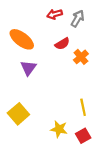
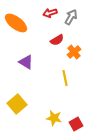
orange ellipse: (22, 39) -> (16, 23), moved
purple triangle: (28, 68) -> (26, 62), turned -35
yellow line: (83, 107) -> (65, 78), moved

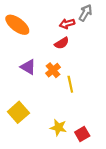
red arrow: (50, 13) -> (67, 24), moved
gray arrow: (71, 17) -> (85, 13), moved
orange cross: (74, 52) -> (53, 70), moved

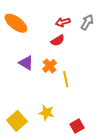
gray arrow: (85, 13) -> (87, 22), moved
yellow square: (18, 112) -> (17, 121), moved
yellow star: (58, 128) -> (46, 113), moved

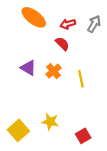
orange ellipse: (16, 23) -> (34, 17), moved
red semicircle: (58, 40) -> (62, 44), turned -104
yellow line: (66, 79) -> (81, 79), moved

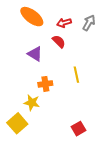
purple triangle: (28, 68) -> (35, 54), moved
orange cross: (54, 71) -> (45, 84), moved, turned 32
yellow star: (50, 122) -> (32, 103), moved

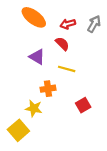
yellow line: (76, 75) -> (67, 69), moved, turned -63
red square: (78, 129) -> (83, 105), moved

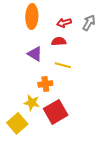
orange ellipse: (34, 17) -> (32, 17), turned 55
red semicircle: (62, 44) -> (59, 41), turned -48
red square: (83, 105) -> (56, 112), moved, size x1.6

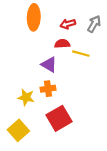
purple triangle: (35, 54) -> (49, 65), moved
yellow line: (63, 65) -> (81, 54), moved
yellow star: (32, 103) -> (26, 97), moved

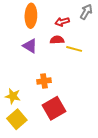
gray arrow: (94, 24) -> (86, 12), moved
purple triangle: (49, 65) -> (30, 46), moved
yellow star: (26, 97) -> (13, 96), moved

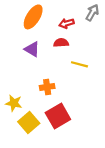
orange ellipse: (31, 16) -> (33, 17), turned 30
yellow line: (74, 49) -> (79, 64), moved
yellow square: (17, 119) -> (29, 122), moved

